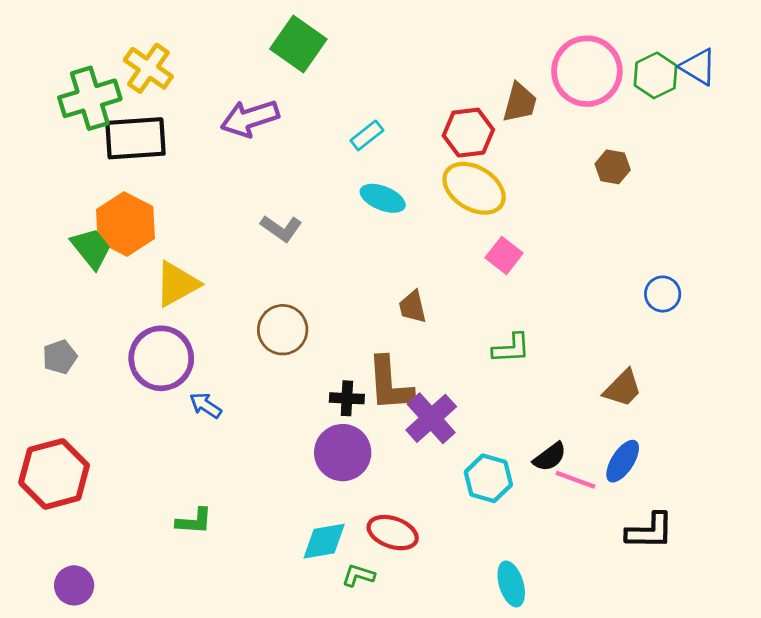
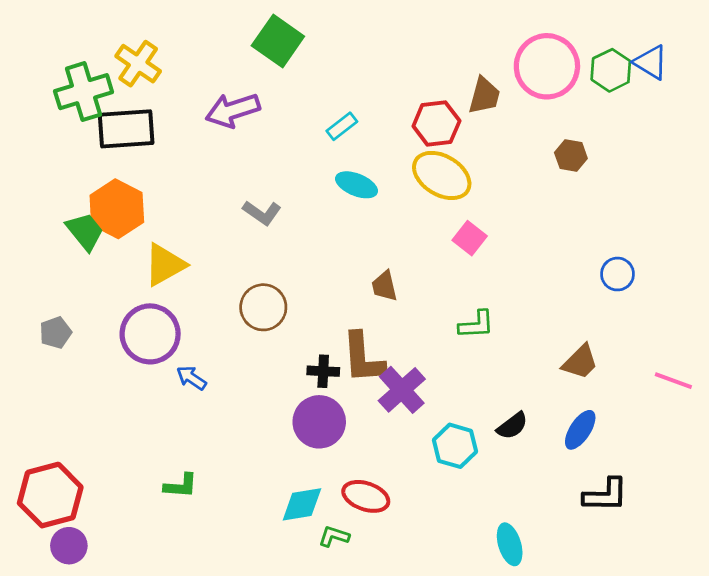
red hexagon: (54, 474) -> (50, 495), moved
pink line: (575, 480) -> (673, 381), moved
cyan ellipse: (511, 584) -> (510, 544), moved

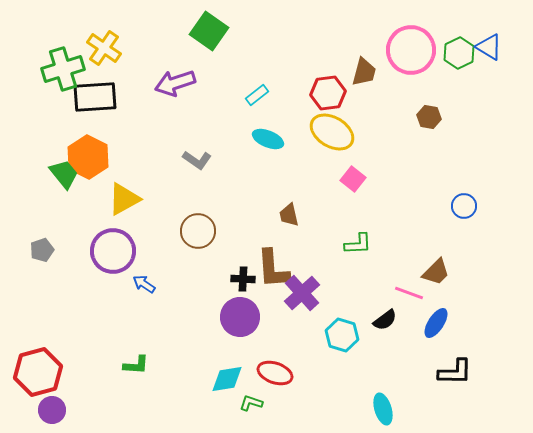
pink line: (673, 381) -> (409, 293), moved

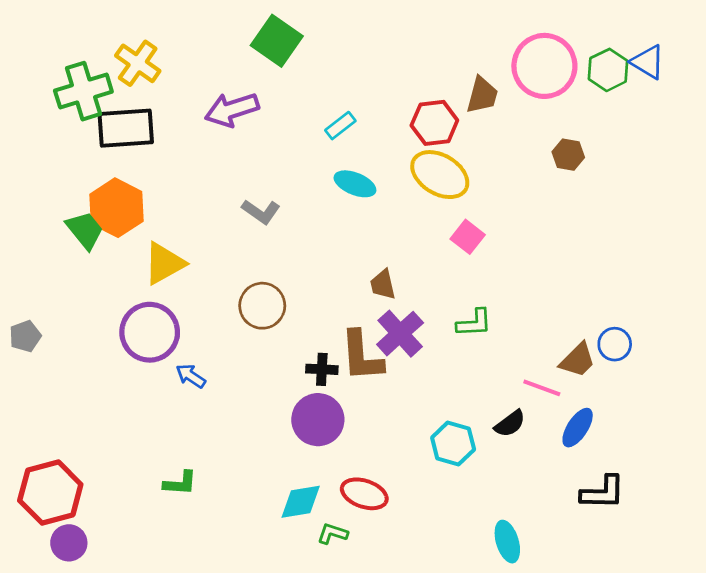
blue circle: (464, 206) -> (615, 344), moved
gray pentagon: (42, 250) -> (25, 336), moved
purple cross: (302, 293) -> (400, 334), moved

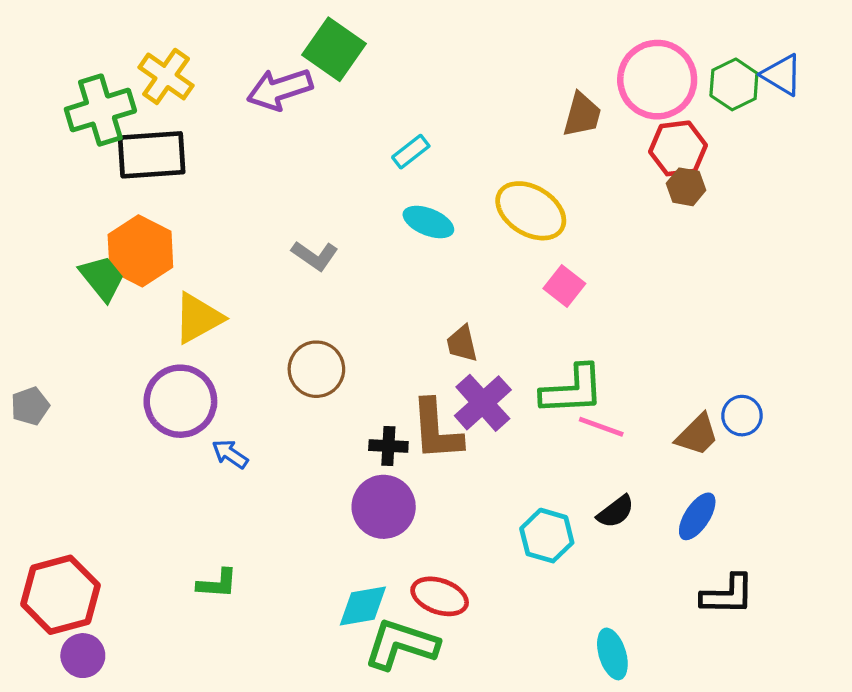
purple arrow: (232, 110) -> (280, 89), moved
red hexagon: (434, 123) -> (678, 148), moved
green L-shape: (474, 323) -> (572, 390), size x1.5
pink line: (542, 388) -> (601, 427), moved
green L-shape: (332, 534) -> (401, 644), size x2.0

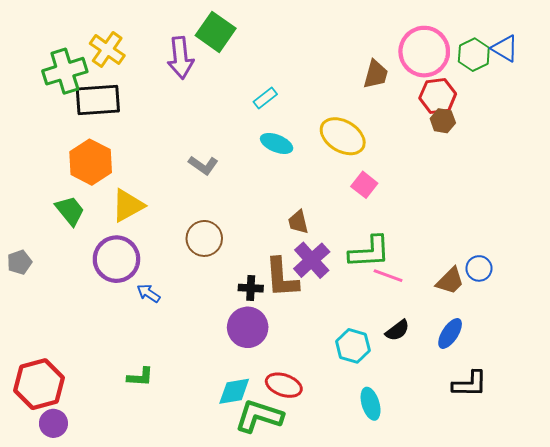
purple arrow: (280, 89) -> (180, 58), turned -78
green trapezoid: (102, 278) -> (70, 211), moved
cyan ellipse: (612, 654) -> (371, 404), moved

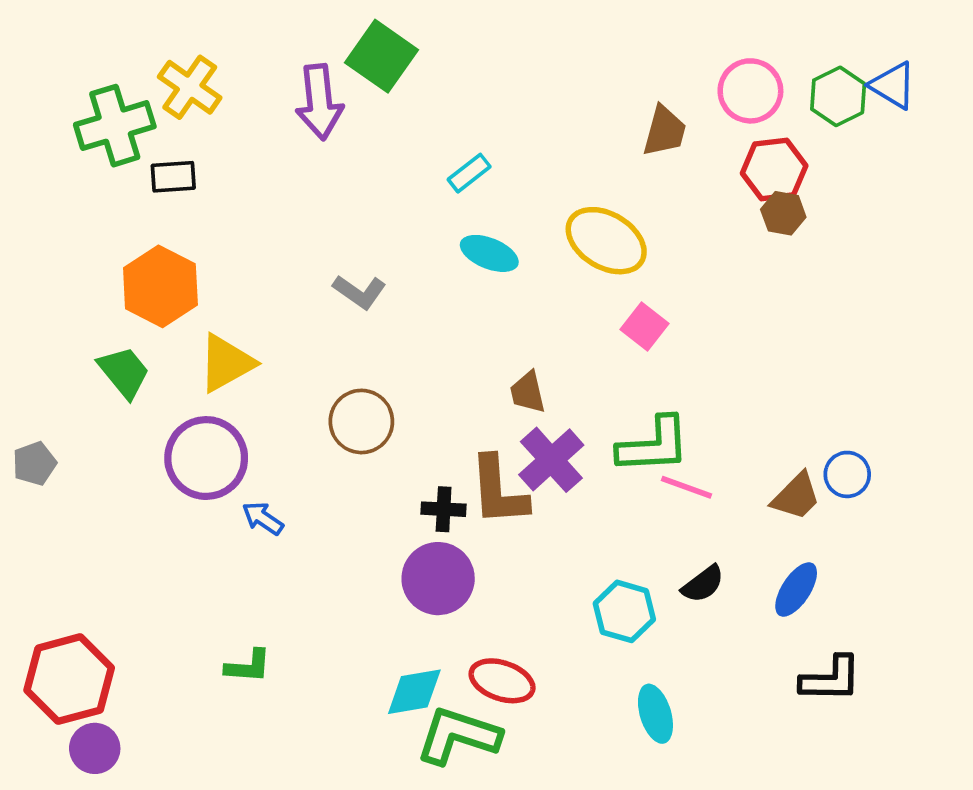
pink circle: (424, 52) -> (750, 91), size x0.7
black rectangle: (98, 100) -> (173, 177), size x0.6

